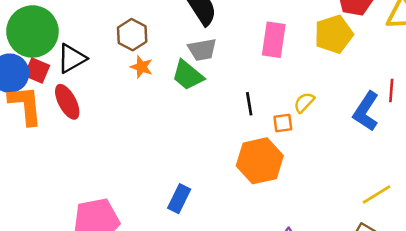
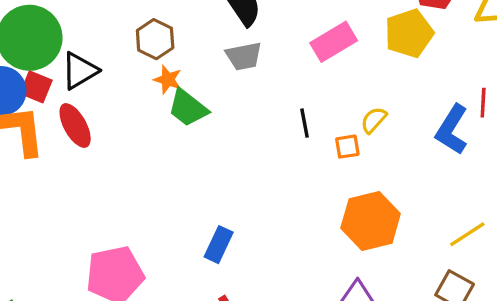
pink rectangle: (274, 40) -> (334, 42), turned 52
green trapezoid: (188, 75) -> (188, 108), moved
orange hexagon: (260, 161) -> (371, 221), moved

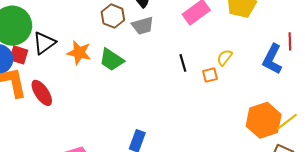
brown hexagon: (155, 39) -> (113, 16), moved
orange star: (168, 80) -> (79, 53), moved, size x1.4
red ellipse: (75, 126) -> (42, 93), moved
orange hexagon: (371, 221) -> (264, 120), moved

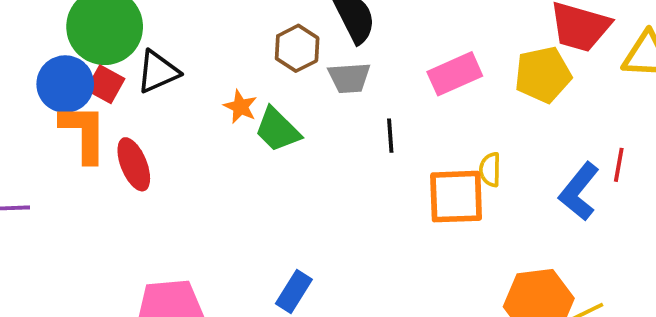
orange star: (79, 53) -> (240, 107), moved, size x0.7
yellow semicircle: (225, 57) -> (490, 170), turned -48
black line: (183, 63) -> (390, 136), moved
orange square: (210, 75) -> (456, 197), size x2.0

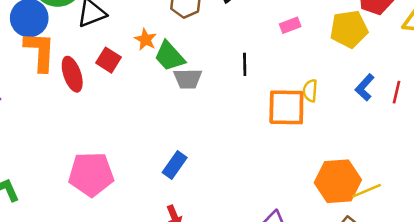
pink rectangle: (455, 74) -> (290, 25), size x0.6
gray trapezoid: (349, 78) -> (188, 79), moved
red square: (105, 84) -> (109, 60), moved
blue L-shape: (579, 191) -> (365, 87), moved, size x0.7

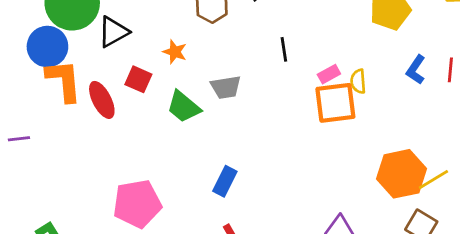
pink rectangle: (290, 25) -> (329, 74), moved
green trapezoid: (169, 56) -> (184, 107), moved
black line: (245, 64) -> (284, 49), moved

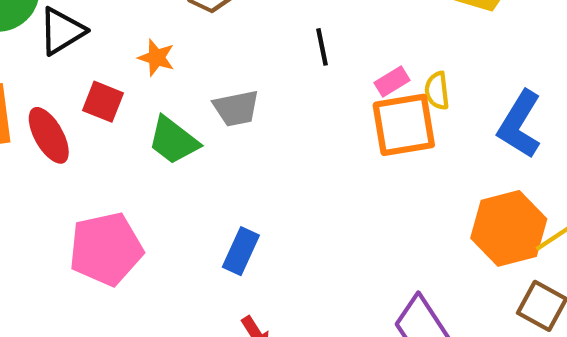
blue L-shape: (416, 70) -> (520, 124), moved, size x1.5
pink pentagon: (137, 204) -> (106, 249), moved

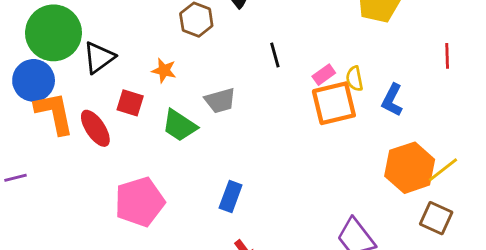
blue L-shape: (520, 124) -> (392, 100), moved, size x0.7

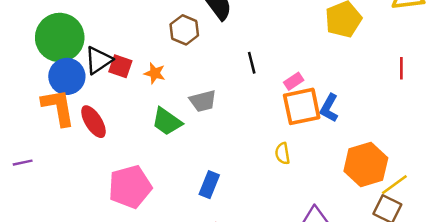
yellow semicircle: (355, 79) -> (282, 153), moved
blue circle: (34, 80) -> (67, 76), moved
blue L-shape: (392, 100) -> (329, 108), moved
red square: (130, 103) -> (120, 66), moved
yellow line: (443, 170) -> (394, 185), moved

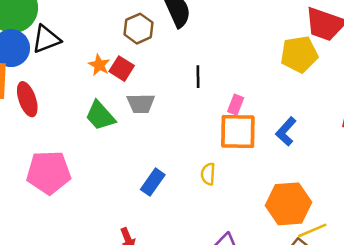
red square: (120, 66) -> (122, 69), moved
pink rectangle: (294, 81) -> (236, 105), turned -48
blue L-shape: (329, 108) -> (286, 131), moved
blue rectangle: (209, 185) -> (153, 182), moved

